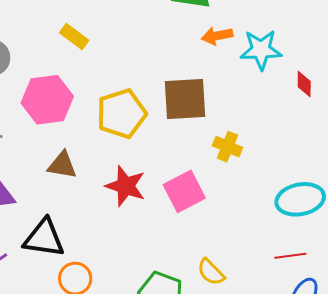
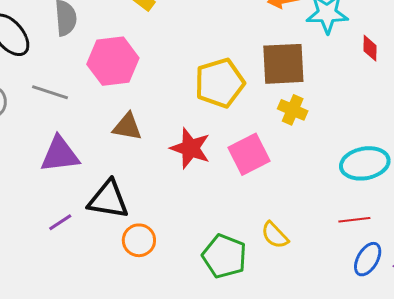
brown square: (185, 99) -> (283, 64), moved
yellow pentagon: (122, 114) -> (220, 83), moved

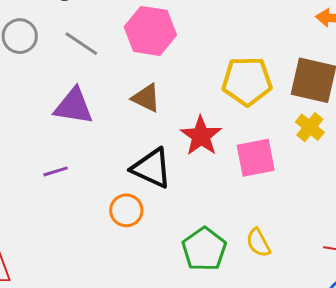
black triangle: (108, 200) -> (152, 168), moved

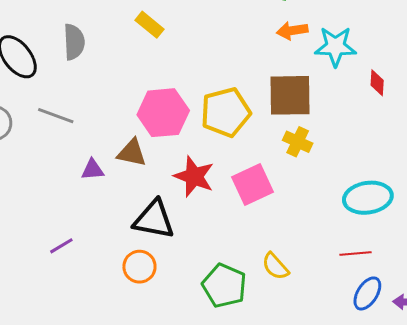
pink hexagon: (150, 31) -> (163, 113), moved
purple triangle: (74, 106) -> (92, 170), moved, size x0.6

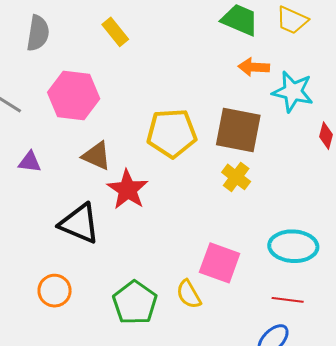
pink hexagon: (163, 113) -> (74, 95), moved
brown triangle: (132, 153) -> (96, 156), moved
pink square: (252, 184) -> (220, 263), moved, turned 33
red line: (355, 254) -> (288, 300), moved
orange circle: (139, 267) -> (55, 291), moved

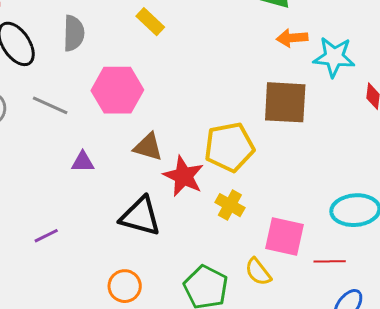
yellow pentagon: (172, 133) -> (229, 147), moved
yellow cross: (236, 177) -> (230, 205), moved
red line: (288, 300) -> (330, 261), moved

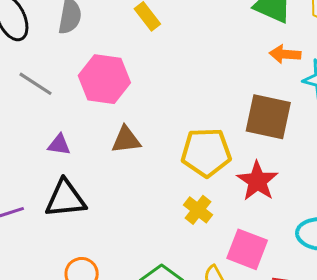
brown triangle: (148, 147) -> (126, 140), turned -32
red star: (184, 176) -> (257, 181), moved
black triangle: (140, 216) -> (65, 199), moved, turned -30

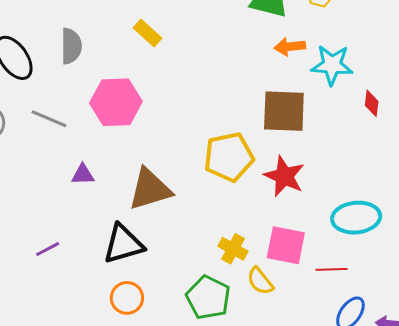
brown triangle: (126, 140) -> (150, 189), moved, size x1.5
black triangle: (65, 199) -> (123, 244), moved
yellow cross: (198, 210) -> (233, 249), moved

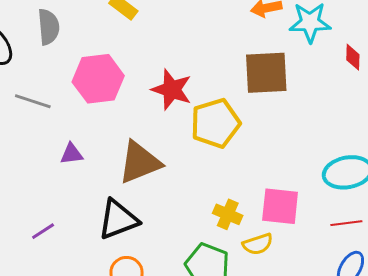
red star: (284, 176) -> (172, 90), moved
red line: (332, 269) -> (346, 223), moved
yellow semicircle: (260, 281) -> (258, 244), turned -64

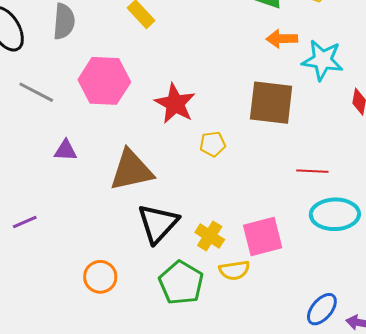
yellow pentagon: (215, 123) -> (213, 144), size x0.5
pink square: (280, 206) -> (263, 237), turned -30
black triangle: (118, 219) -> (158, 223), moved, turned -36
red line: (346, 223) -> (312, 171), moved

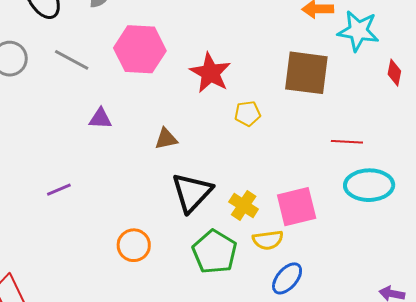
brown triangle: (131, 170) -> (166, 139), size x0.5
blue ellipse: (322, 309) -> (287, 278), moved

